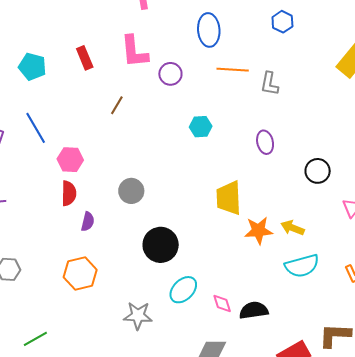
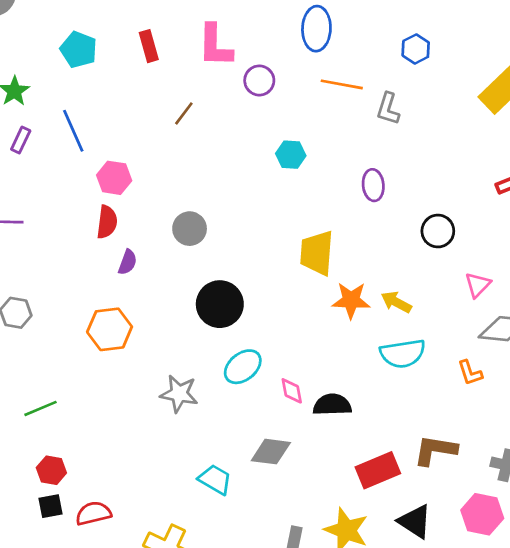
blue hexagon: (282, 22) -> (416, 49), moved

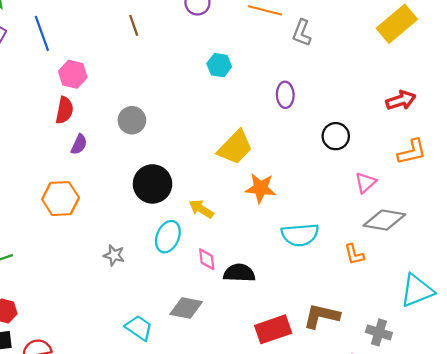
brown line: (184, 113) -> (134, 25), turned -60
yellow trapezoid: (317, 253) -> (235, 147), turned -144
yellow arrow: (396, 302) -> (201, 209), moved
cyan ellipse: (243, 367) -> (168, 237), turned -32
gray star: (179, 394) -> (114, 255), size x0.7

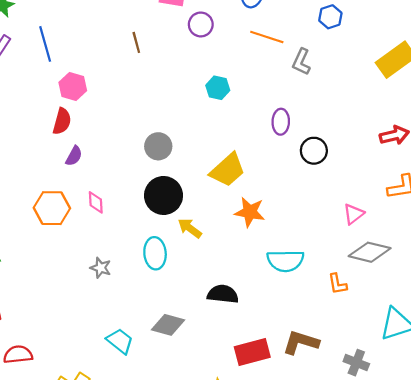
gray circle: (132, 120) -> (158, 146), moved
black circle: (336, 136) -> (314, 151), moved
black circle: (153, 184) -> (164, 196), moved
cyan ellipse: (168, 237) -> (155, 253), turned -32
pink diamond: (207, 259) -> (96, 202), moved

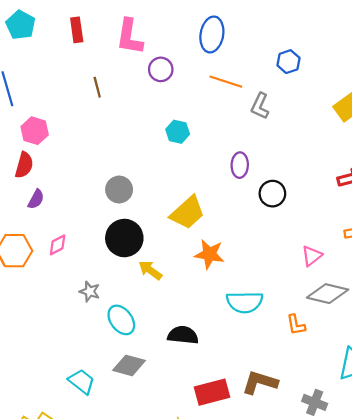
pink diamond: (96, 202) -> (58, 245), turned 65
cyan ellipse: (155, 253) -> (121, 320), moved, turned -32
gray star: (101, 268) -> (90, 292), moved

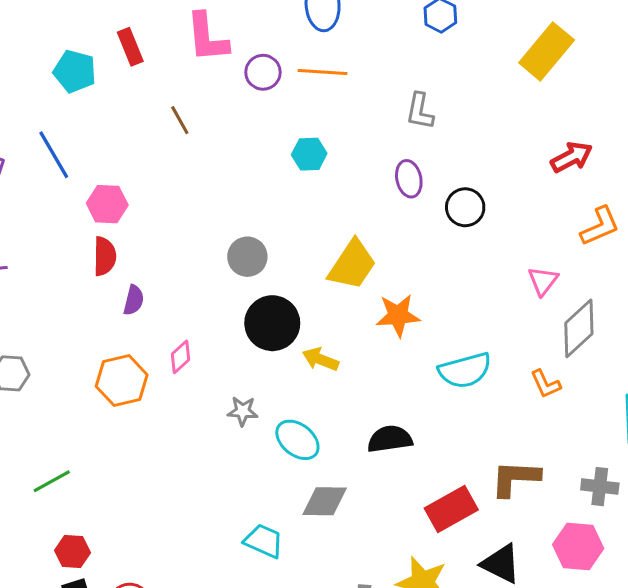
cyan pentagon: (21, 25) -> (75, 71), moved
orange line: (226, 82) -> (323, 72), moved
gray L-shape: (260, 106) -> (420, 111), moved
gray diamond: (328, 294) -> (579, 328), turned -42

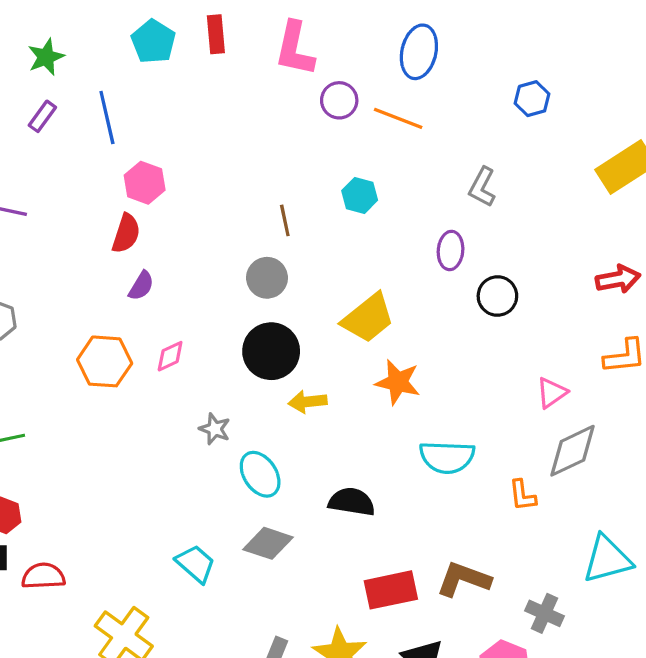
brown line: (180, 120) -> (285, 220), moved
yellow arrow: (320, 359) -> (308, 402), turned -45

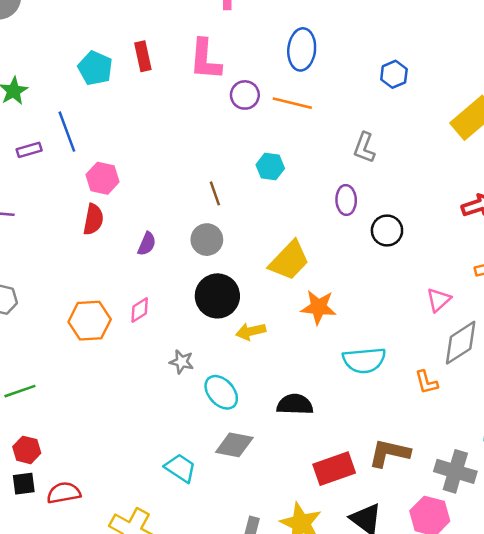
purple rectangle: (42, 116) -> (29, 150), moved, turned 45
purple semicircle: (141, 286) -> (147, 244), moved
gray cross: (545, 613) -> (455, 471), size x1.4

